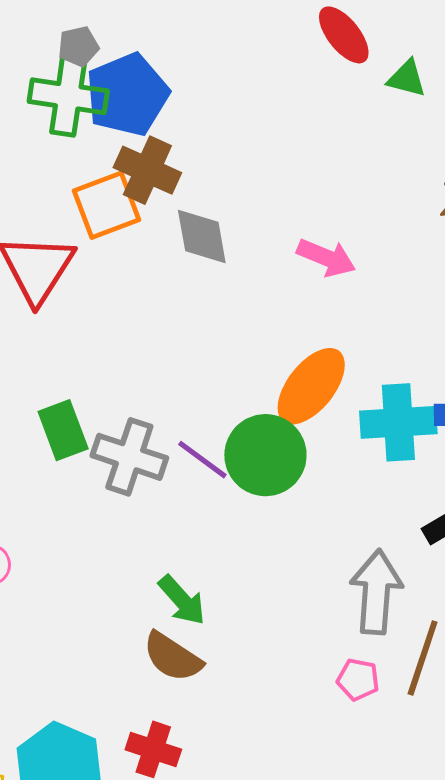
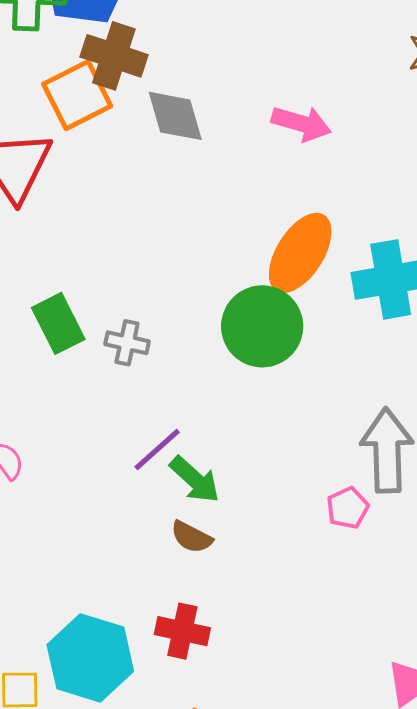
gray cross: (129, 457) -> (127, 343), size x0.6
purple line: (202, 460) -> (157, 450), moved, turned -72
brown semicircle: (173, 657) -> (192, 537), size x0.7
pink pentagon: (358, 679) -> (348, 508), moved, turned -30

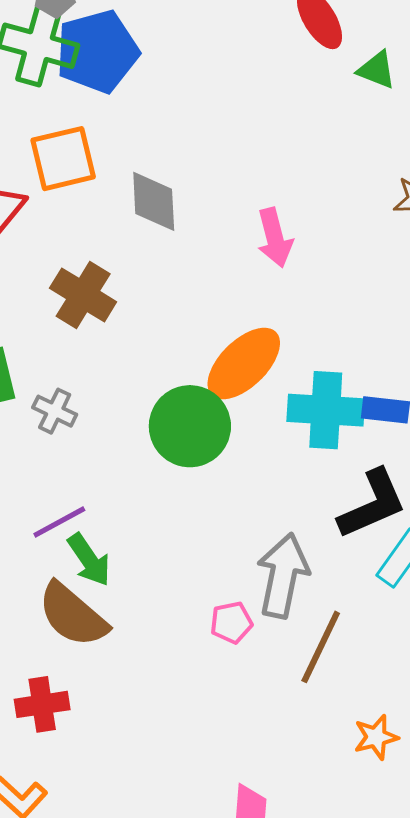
brown cross: (114, 56) -> (83, 295), moved
pink arrow: (301, 123) -> (275, 238), turned 46
brown semicircle: (192, 537) -> (73, 615), size x1.8
red cross: (182, 631) -> (42, 704), turned -34

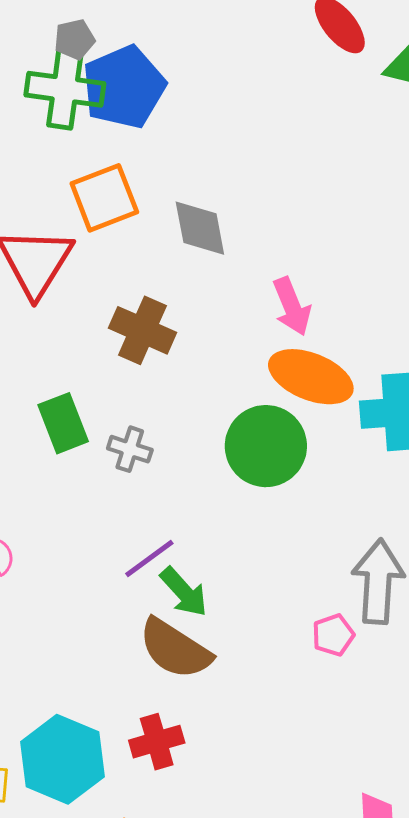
pink arrow: (275, 238) -> (292, 306), moved
orange ellipse: (244, 363) -> (311, 377), turned 74

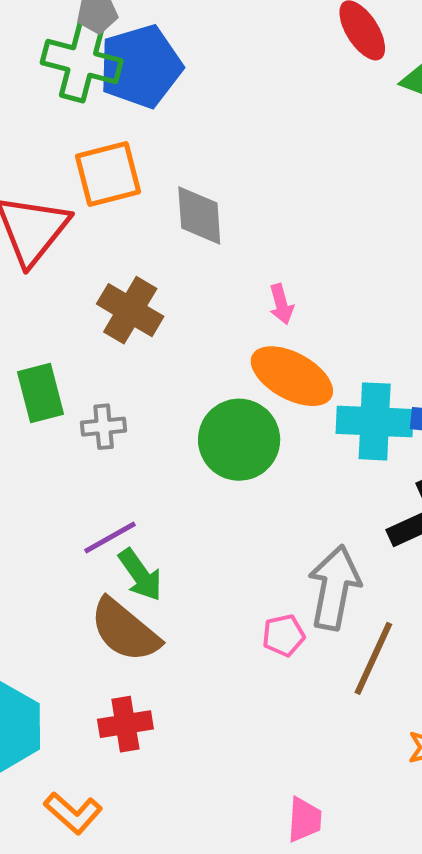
pink arrow: (292, 306) -> (281, 304), size x0.7
gray cross: (130, 449) -> (104, 427), turned -30
red cross: (157, 742) -> (125, 724), moved

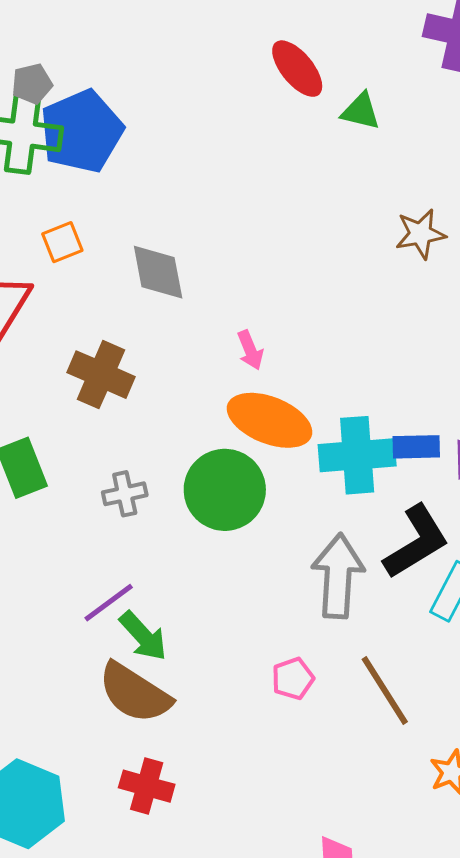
orange square: (108, 174) -> (62, 242), size x0.6
gray cross: (104, 427) -> (125, 494), moved
gray arrow: (334, 588) -> (338, 576), moved
brown line: (373, 658) -> (385, 691), turned -50
red cross: (125, 724) -> (147, 786), turned 32

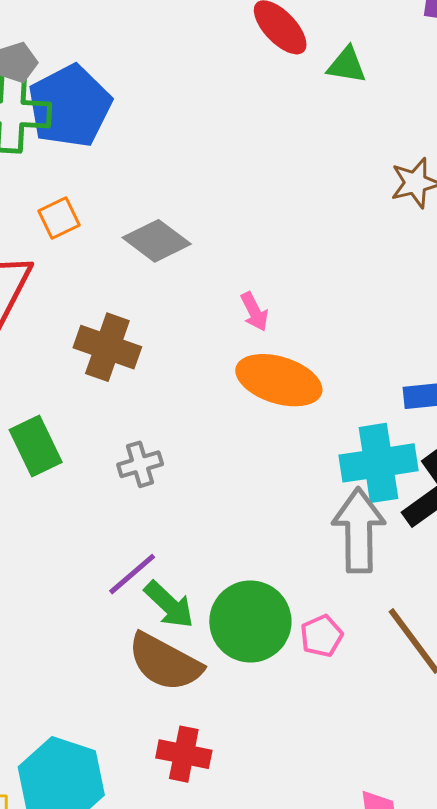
gray diamond: (158, 272) -> (157, 241), turned -38
cyan cross: (357, 455) -> (378, 463), moved
green circle: (225, 490) -> (250, 622), moved

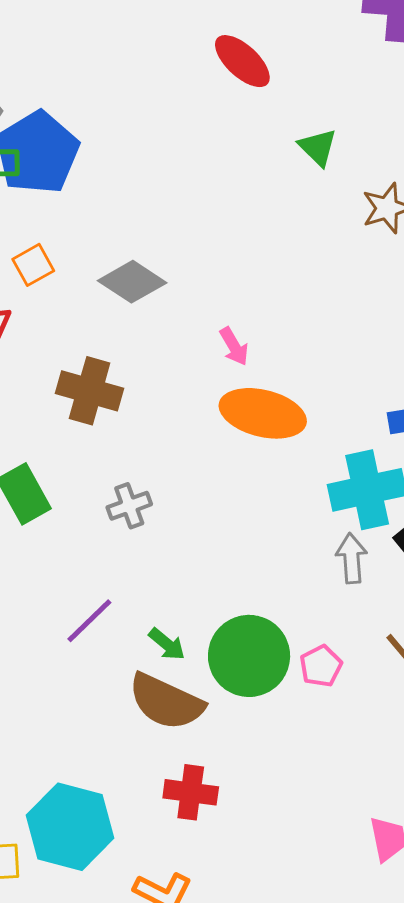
green triangle: (347, 65) -> (318, 147), moved, turned 39
gray arrow: (359, 530) -> (352, 558), size x0.6
purple line: (132, 574) -> (89, 621), moved
green arrow: (169, 605) -> (167, 644), size x0.7

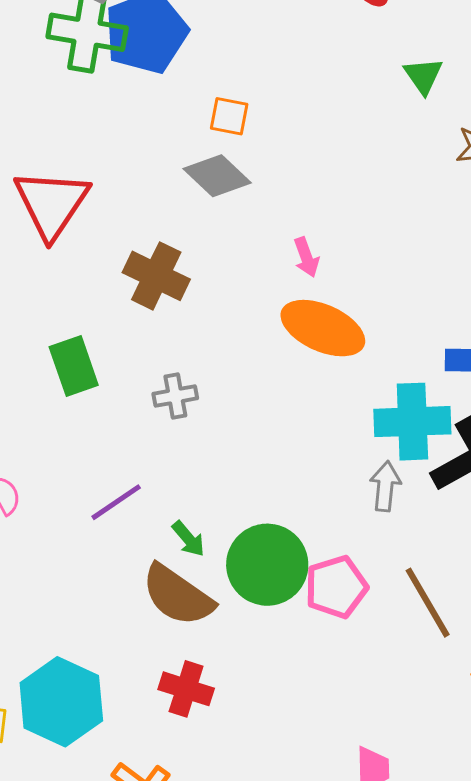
orange square: (33, 265) -> (229, 116), moved, turned 30
pink pentagon: (321, 666) -> (336, 587), size x1.5

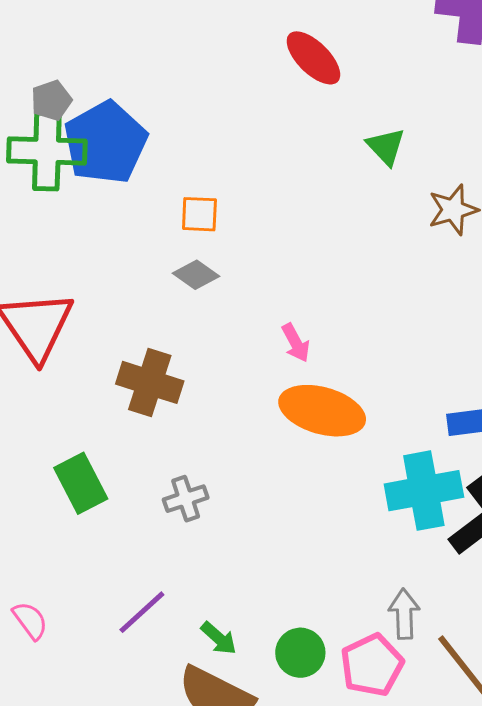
gray diamond: (217, 176) -> (196, 275), size x0.7
gray arrow: (385, 486) -> (404, 614), moved
green circle: (267, 565) -> (300, 653), size x0.6

